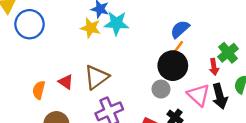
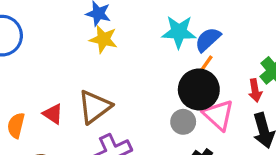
cyan star: (116, 23) -> (179, 32), moved
yellow star: (91, 28) -> (103, 39), moved
pink triangle: (199, 95) -> (218, 115), moved

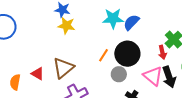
orange line: (205, 65) -> (103, 55), moved
pink triangle: (218, 115) -> (153, 76), moved

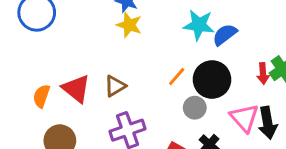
red arrow: (162, 52) -> (263, 73), moved
brown triangle: (63, 68) -> (115, 86), size x0.7
red triangle: (38, 74) -> (76, 89), size x1.5

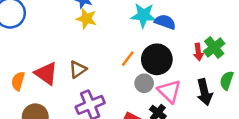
blue semicircle: (225, 35) -> (165, 22), turned 60
pink triangle: (244, 118) -> (169, 91), moved

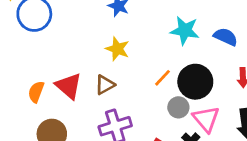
yellow star: (86, 19) -> (117, 49), moved
blue semicircle: (165, 22) -> (226, 37), moved

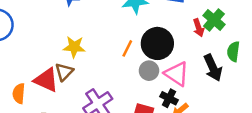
yellow star: (117, 49) -> (74, 47), moved
brown triangle: (105, 85) -> (64, 72), moved

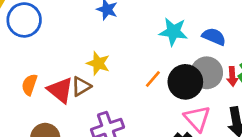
gray circle: (149, 71) -> (207, 73), moved, size x1.5
orange semicircle: (19, 93) -> (29, 85), moved

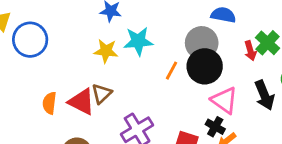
cyan star: (173, 32) -> (138, 41), moved
yellow star: (98, 63) -> (106, 51), moved
gray circle: (207, 73) -> (202, 43), moved

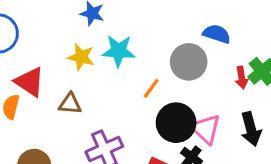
black circle: (205, 66) -> (176, 123), moved
brown triangle: (102, 94) -> (70, 104), turned 40
red triangle: (82, 102) -> (30, 82), moved

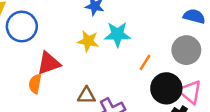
gray circle: (189, 62) -> (186, 50), moved
red triangle: (30, 82) -> (49, 63), turned -50
brown triangle: (70, 104) -> (86, 96), moved

